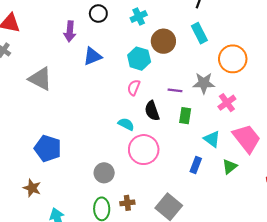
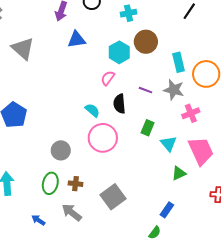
cyan rectangle: (199, 33) -> (178, 62), moved
green rectangle: (185, 116) -> (148, 128), moved
blue rectangle: (196, 165) -> (167, 210), moved

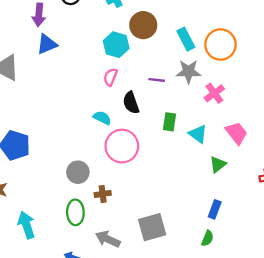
blue triangle: (77, 40) -> (47, 44), moved
pink trapezoid: (201, 151) -> (236, 133), size x0.7
brown cross: (75, 184) -> (103, 194), moved
gray square: (113, 197) -> (152, 227), moved, turned 35

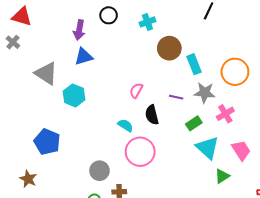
cyan rectangle: (186, 39) -> (194, 64), moved
cyan hexagon: (116, 45) -> (74, 95), moved
green rectangle: (170, 122) -> (194, 123), moved, turned 42
cyan triangle: (198, 134) -> (207, 148), size x1.4

